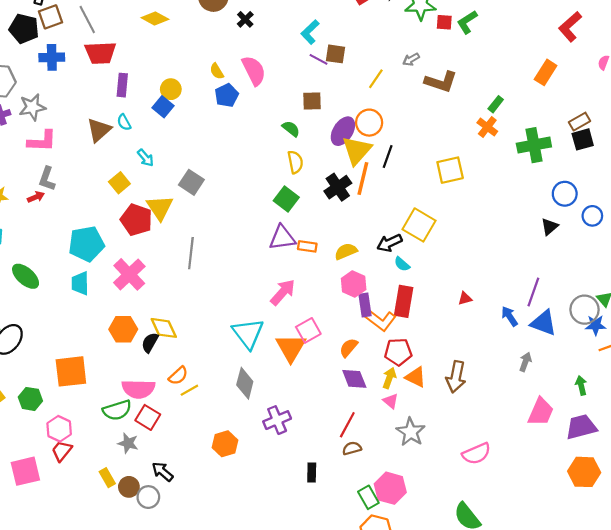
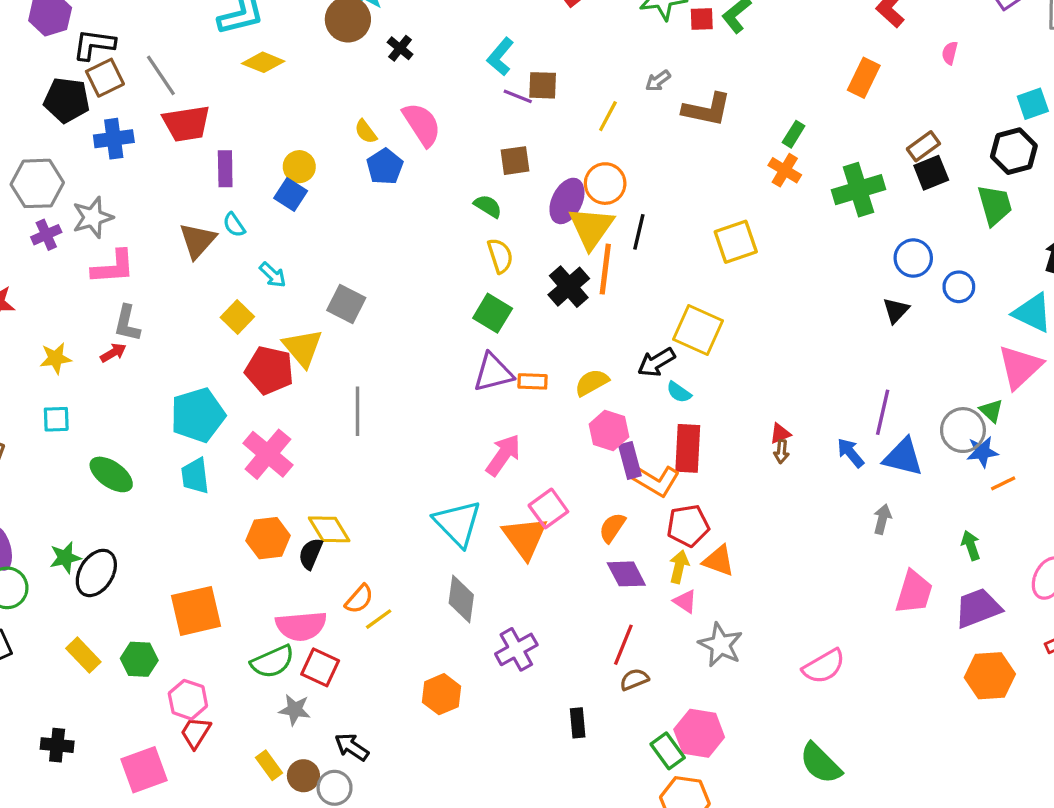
brown arrow: (456, 377) -> (781, 452), moved, size x0.5

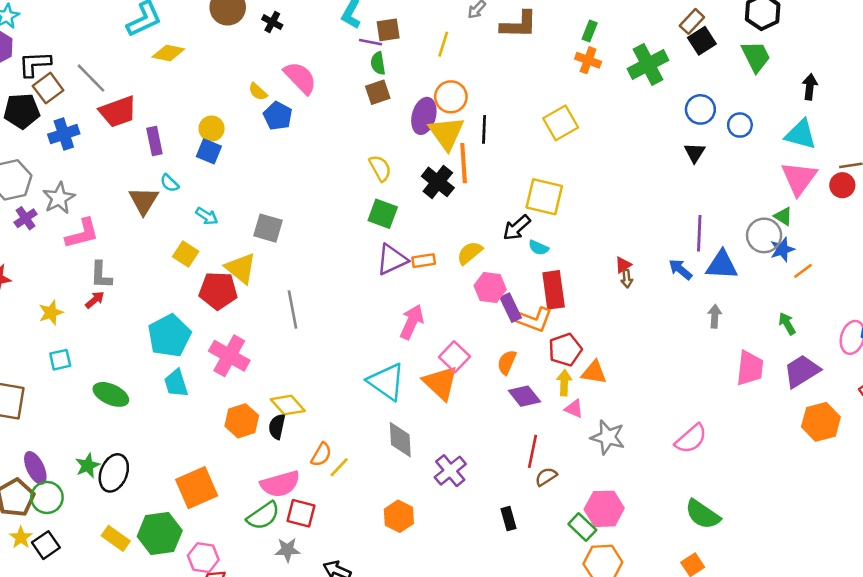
green semicircle: (488, 206) -> (378, 63), moved, turned -120
green hexagon: (139, 659) -> (160, 533), size x1.5

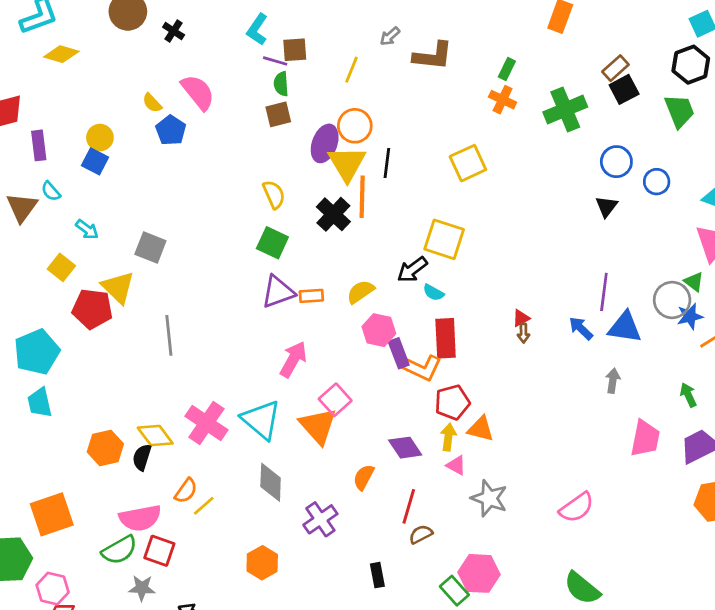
pink cross: (229, 356) -> (206, 423), moved
orange semicircle: (507, 362) -> (364, 477), moved

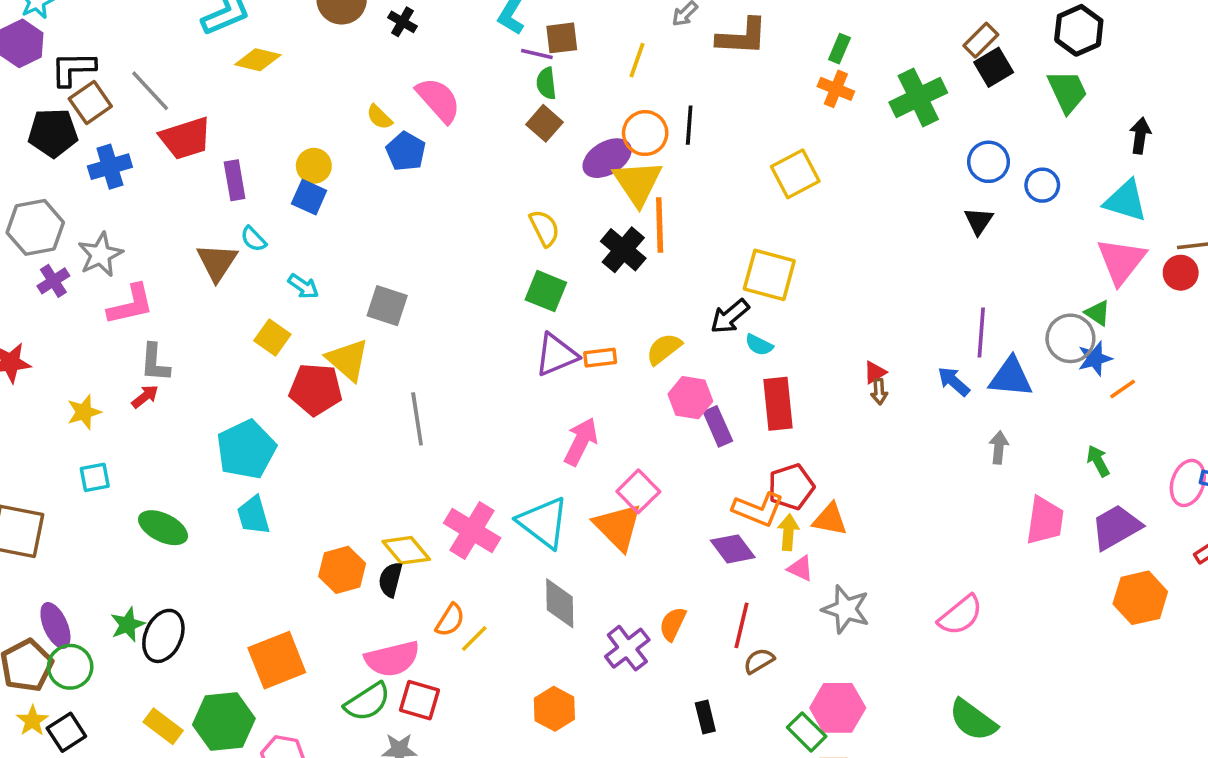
brown square: (278, 114) -> (545, 123), turned -32
purple ellipse: (325, 143) -> (607, 158), turned 42
black line: (387, 163) -> (689, 125), moved
orange L-shape: (422, 368) -> (758, 509), moved
orange semicircle: (364, 477) -> (673, 624), moved

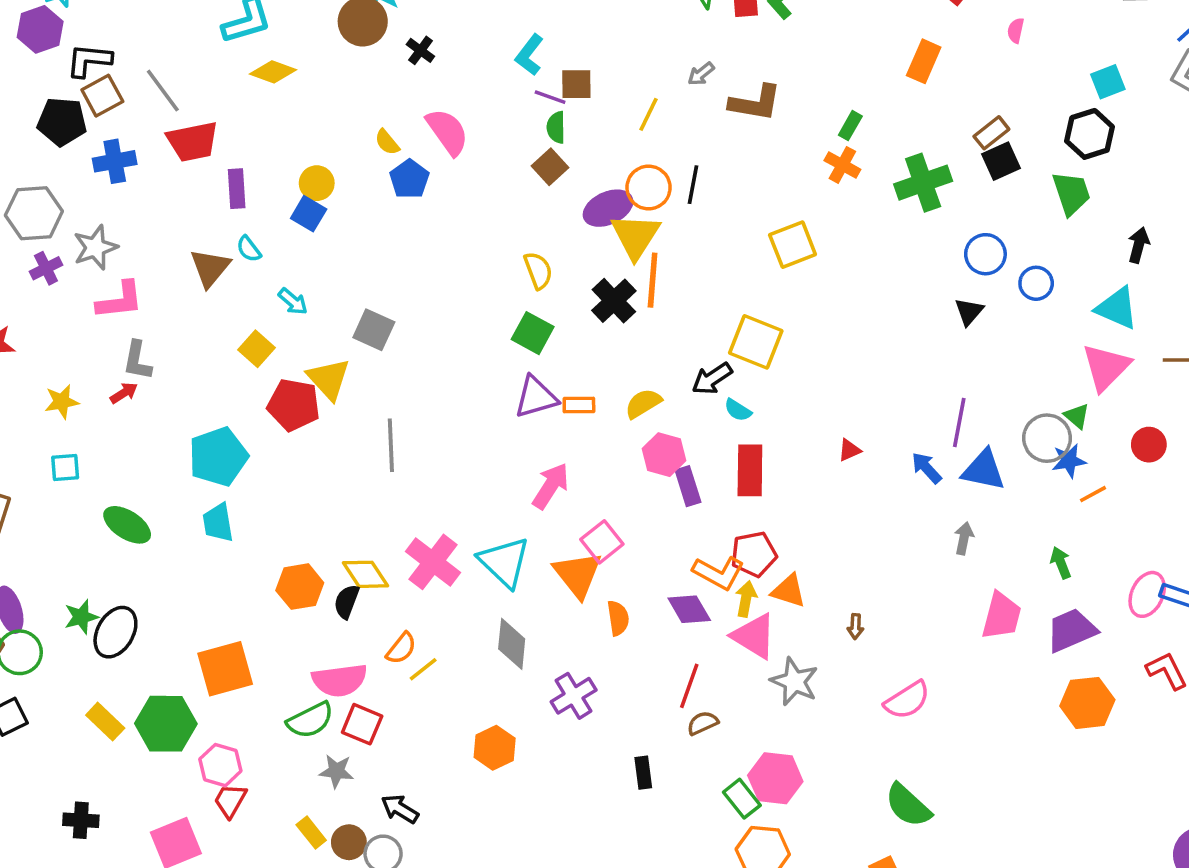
red circle: (1181, 273) -> (1149, 445), moved
brown arrow: (879, 392) -> (855, 627), moved
pink triangle: (800, 569) -> (754, 636), size x1.8
orange semicircle: (673, 624) -> (618, 618), moved, turned 140

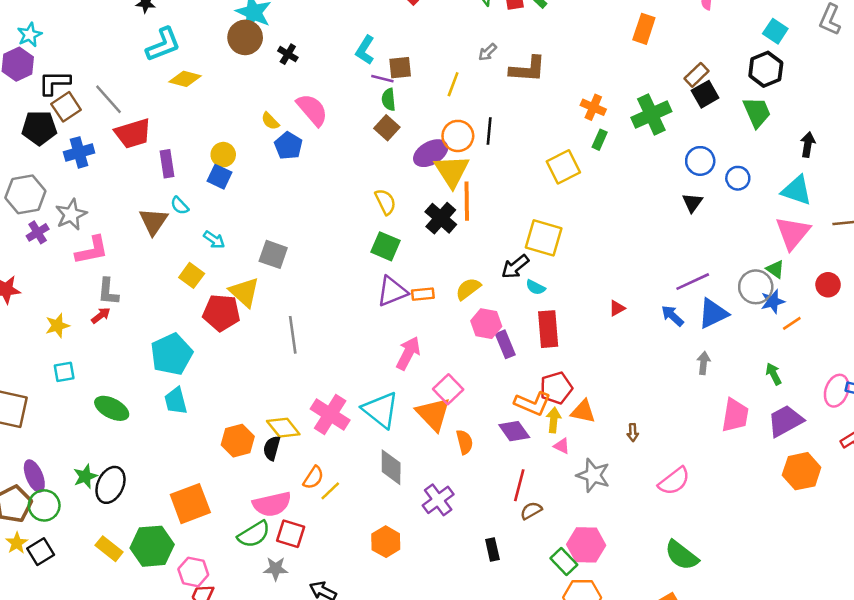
cyan square: (1108, 82) -> (775, 31), turned -30
green rectangle: (850, 126) -> (600, 140), moved
purple line: (959, 422) -> (693, 282), turned 60
blue triangle: (984, 470) -> (713, 314), turned -32
pink triangle: (754, 636) -> (562, 446), size x0.5

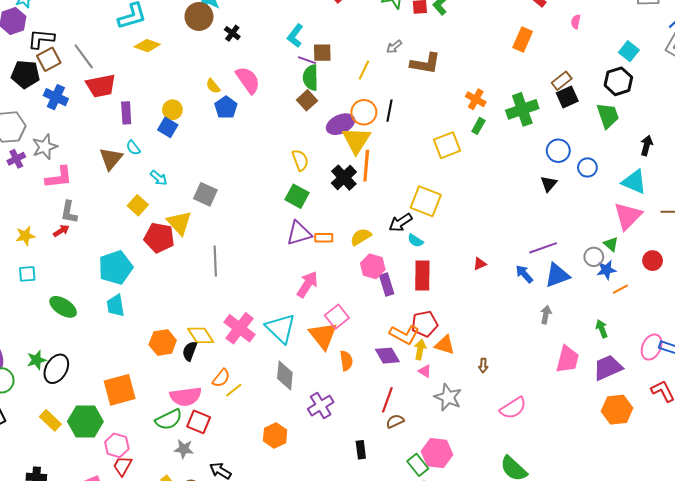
green semicircle: (389, 100) -> (311, 78), size x1.4
blue cross: (79, 152) -> (56, 97), turned 35
gray circle: (756, 287) -> (594, 257), size x0.7

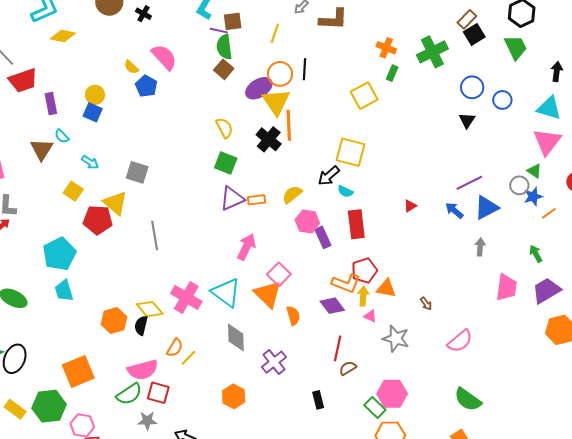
brown arrow: (483, 366) -> (426, 304), turned -32

